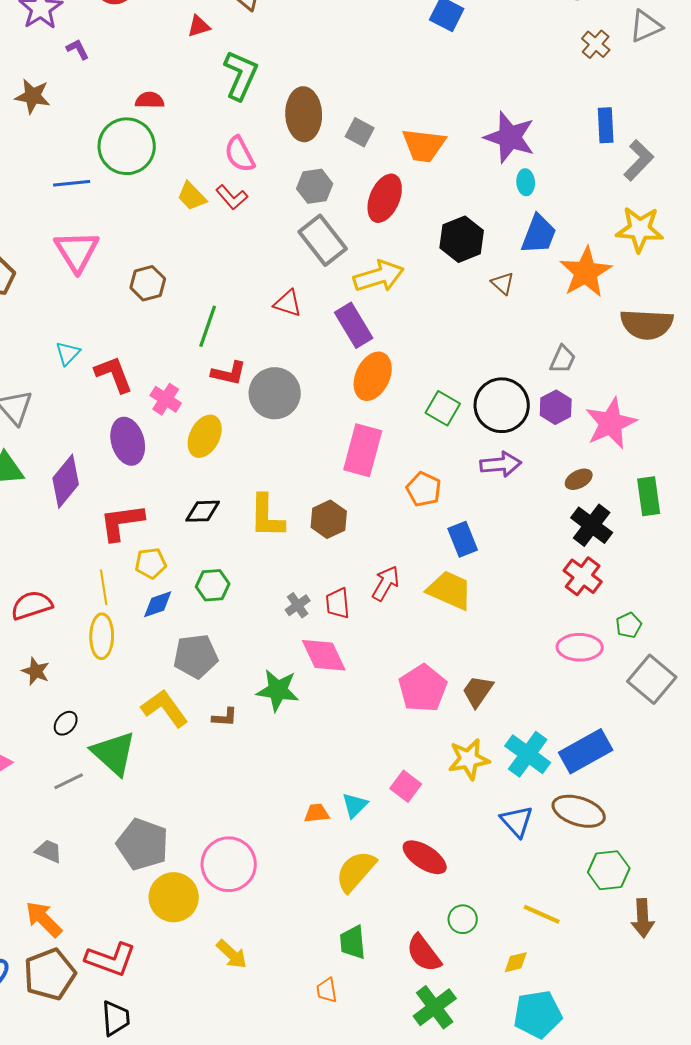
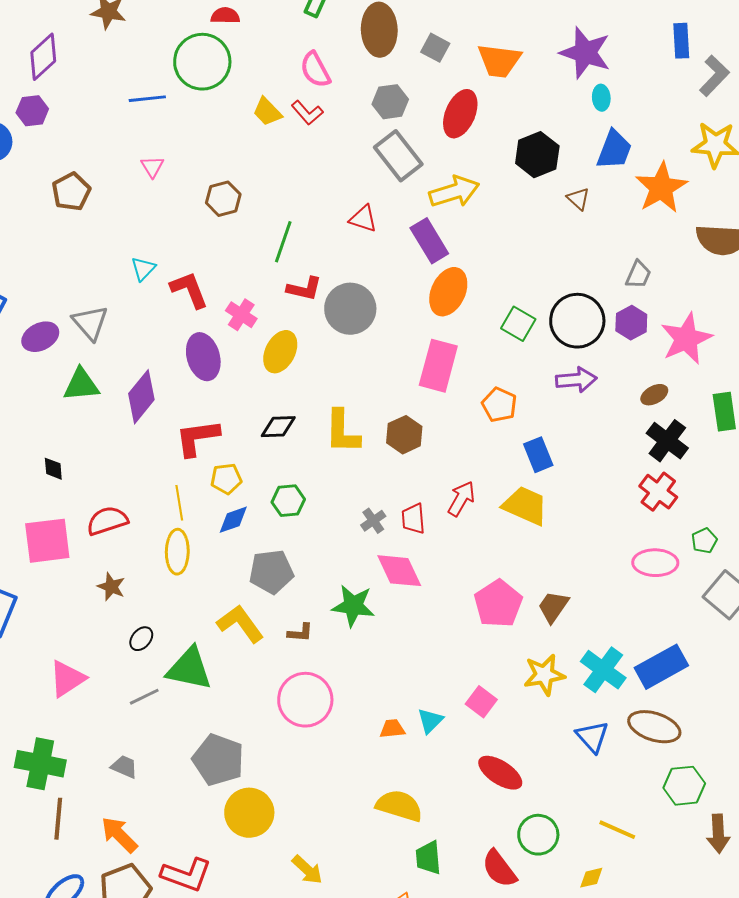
pink triangle: (77, 251) -> (152, 167), size x0.5
green triangle: (114, 753) -> (189, 669), turned -30
pink circle: (229, 864) -> (305, 700), moved
yellow semicircle: (356, 871) -> (399, 806), moved, turned 66
green circle: (463, 919) -> (538, 835), size x1.4

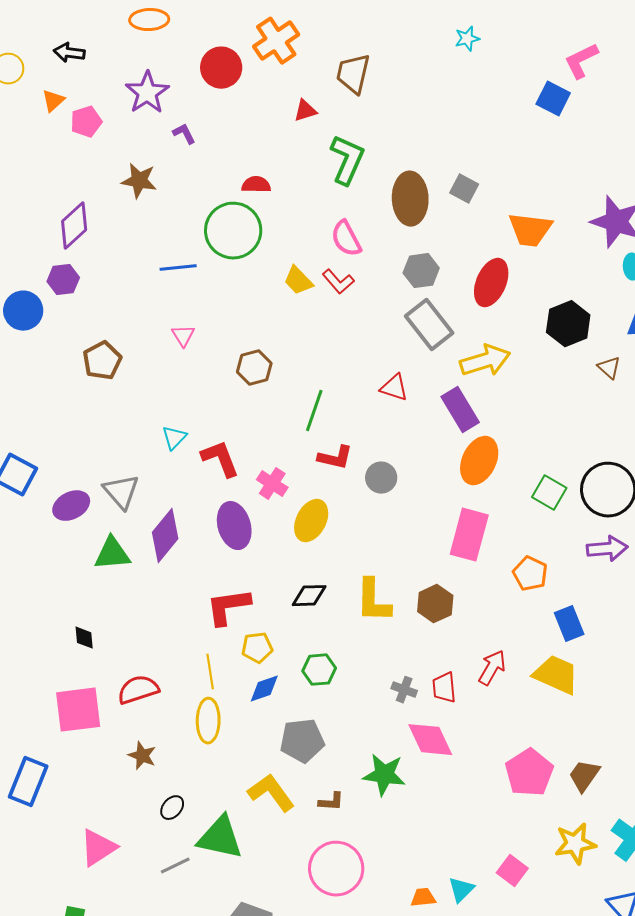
gray square: (435, 48) -> (464, 189), moved
gray circle: (350, 309) -> (381, 478), size x0.6
purple diamond: (141, 397) -> (165, 536), moved
gray cross: (373, 521) -> (404, 690), turned -35

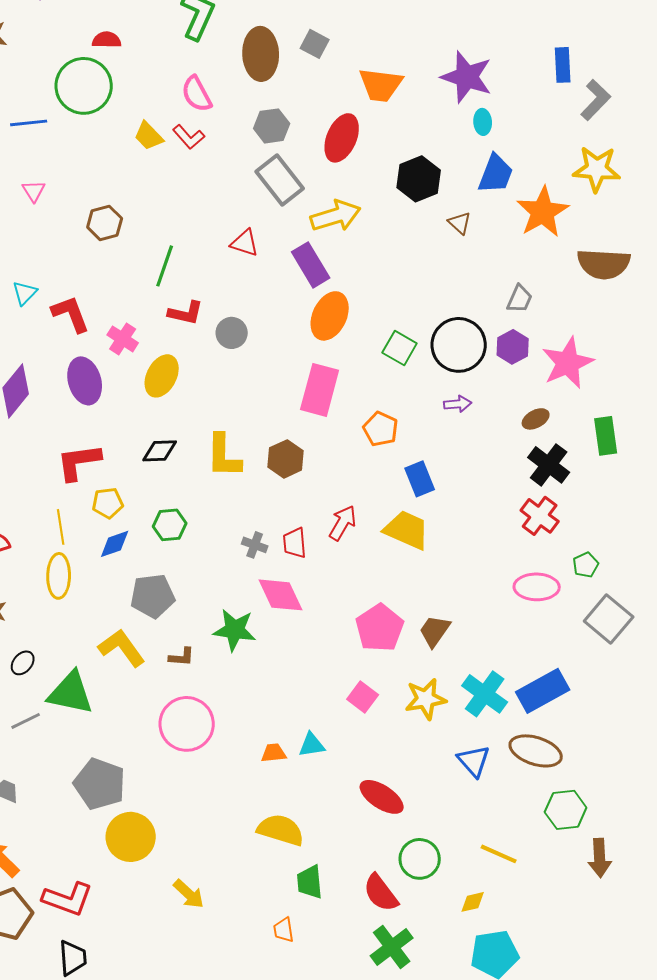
purple arrow: (607, 549) -> (458, 404), size x0.7
pink square: (512, 871) -> (363, 697), moved
cyan triangle: (461, 890) -> (312, 745), turned 36

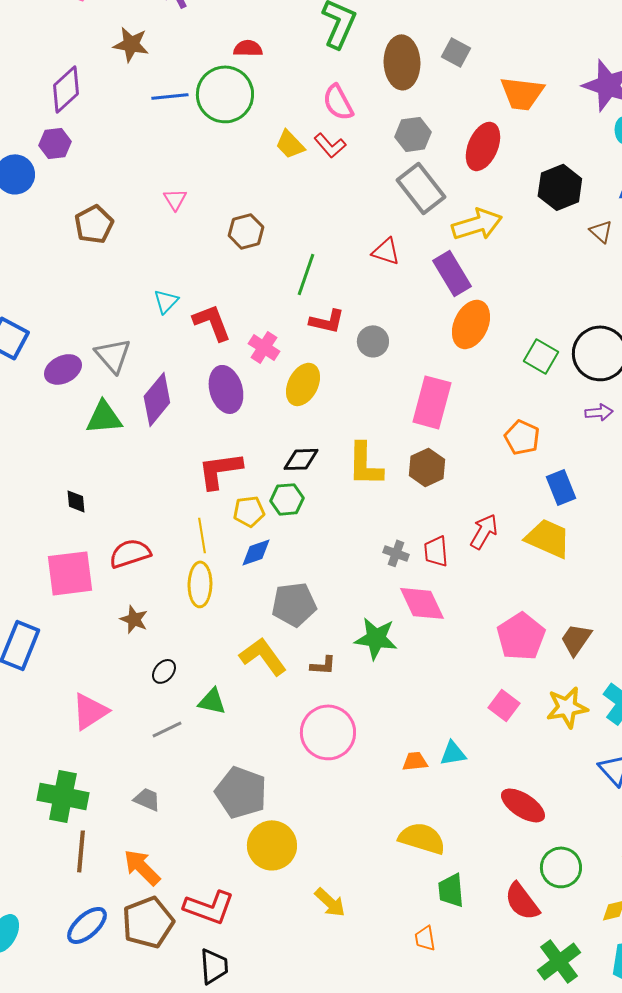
blue line: (29, 123) -> (170, 96), moved
pink rectangle: (320, 390) -> (432, 402), moved
green hexagon: (170, 525) -> (287, 499), moved
green triangle: (71, 693) -> (212, 701), size x0.6
green cross: (392, 947) -> (559, 961), moved

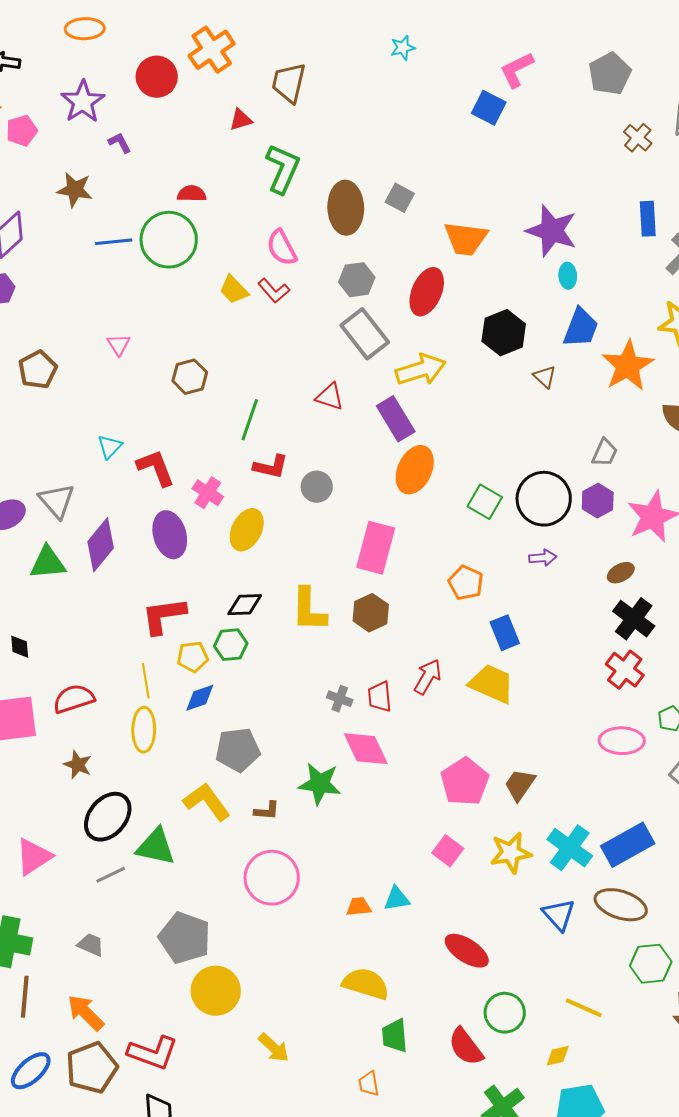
black ellipse: (164, 671) -> (108, 817), size x2.0
green triangle: (212, 701) -> (156, 847), size x1.4

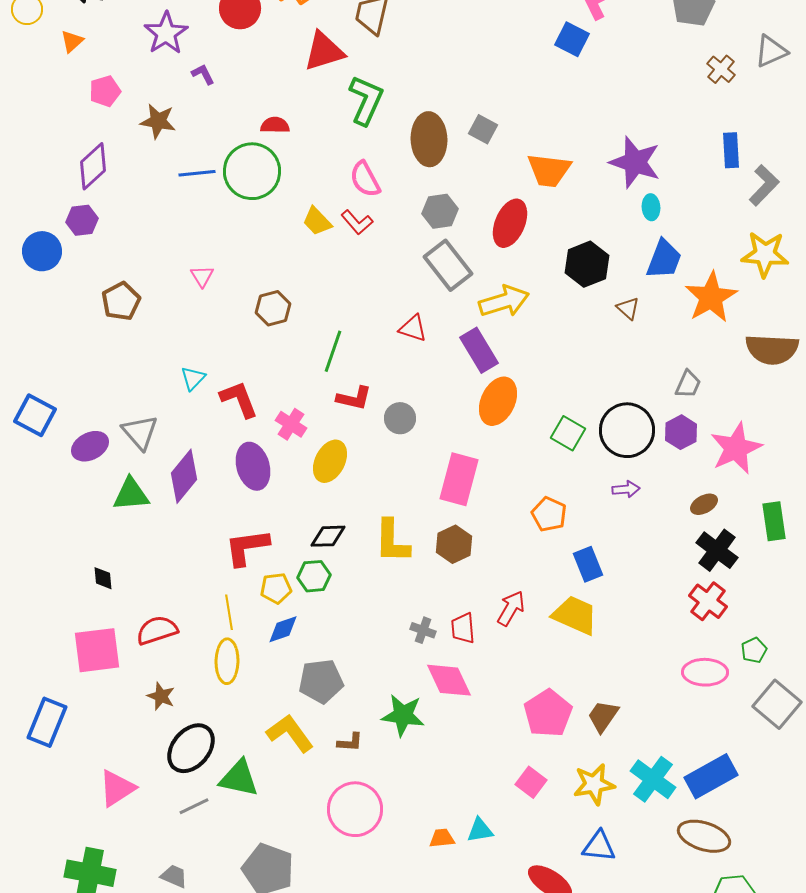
red triangle: (241, 120) -> (324, 51), size x1.8
pink pentagon: (22, 131) -> (105, 91), moved
blue triangle: (559, 915) -> (599, 846), moved, turned -42

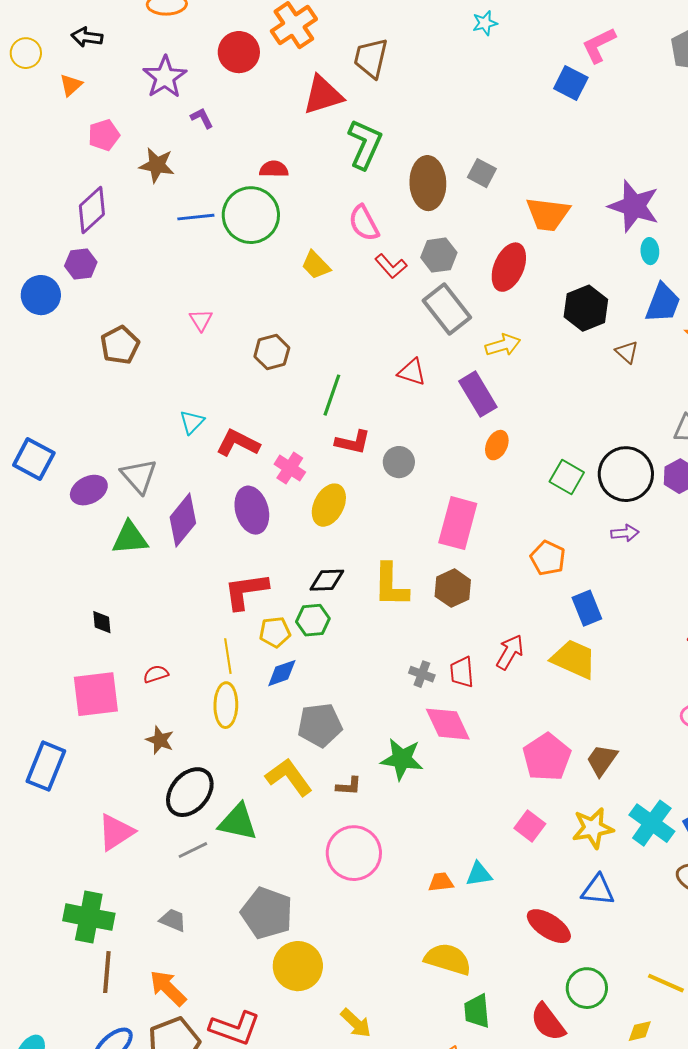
red L-shape: (357, 222) -> (391, 266), moved
yellow arrow: (504, 301) -> (503, 345), size x0.7
red L-shape: (239, 399) -> (238, 443), turned -42
orange ellipse: (498, 401) -> (497, 445), size x0.6
red semicircle: (157, 630) -> (156, 674), size x0.6

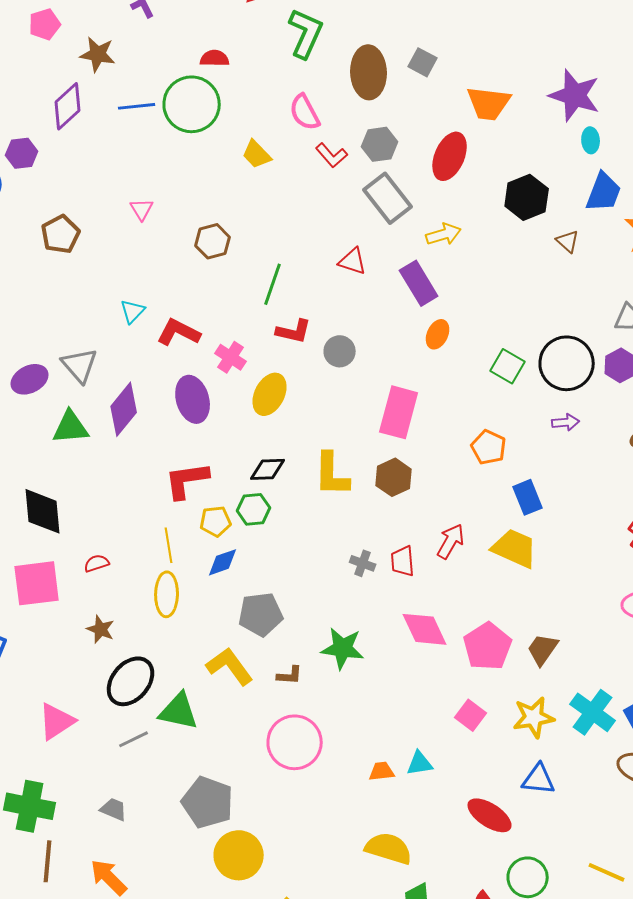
purple diamond: (92, 210) -> (68, 106), moved
black diamond: (102, 622) -> (43, 511), size x2.0
pink diamond: (448, 724) -> (425, 629), moved

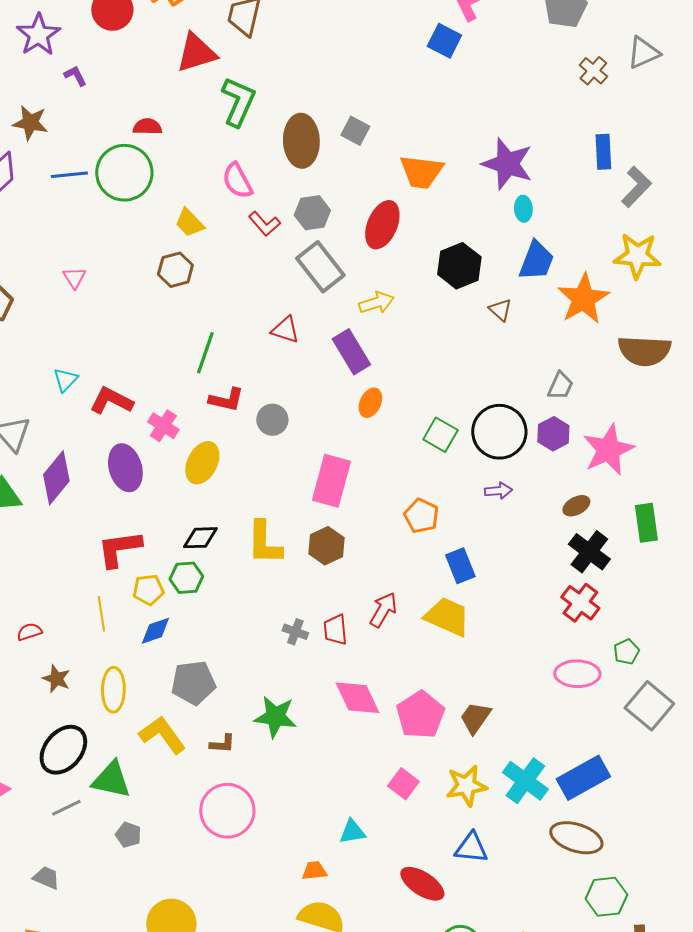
brown hexagon: (213, 241) -> (175, 270), moved
yellow ellipse: (167, 594) -> (113, 690), moved
brown star: (101, 629) -> (56, 679), moved
orange trapezoid: (382, 771) -> (314, 871), moved
gray pentagon: (208, 802) -> (128, 835), moved, size x0.5

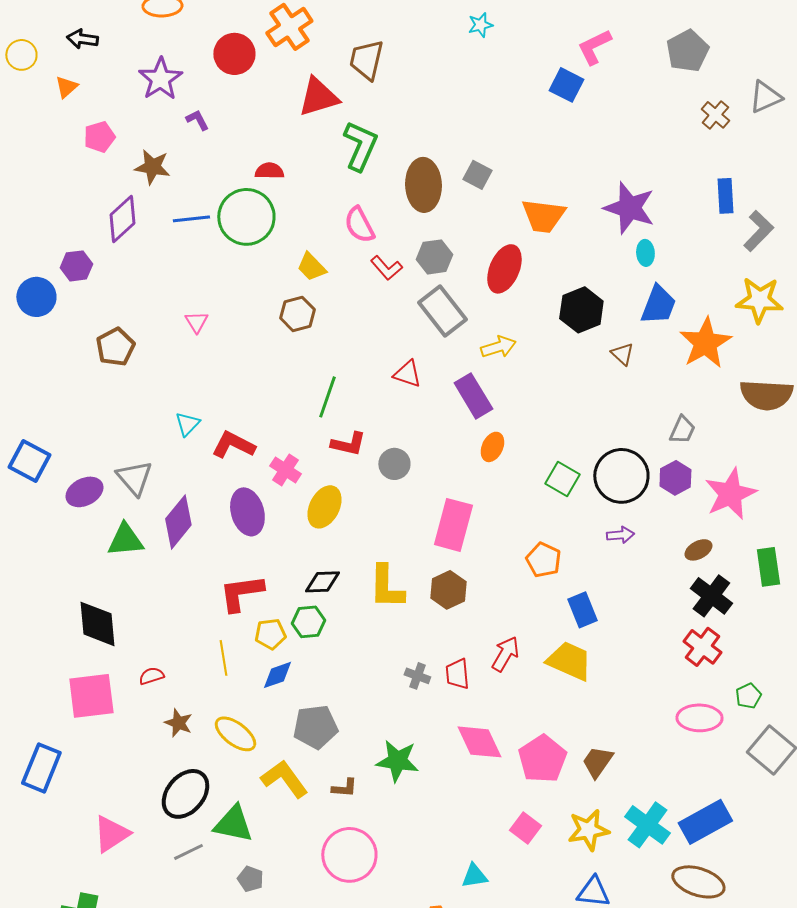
yellow ellipse: (113, 690) -> (235, 734), turned -54

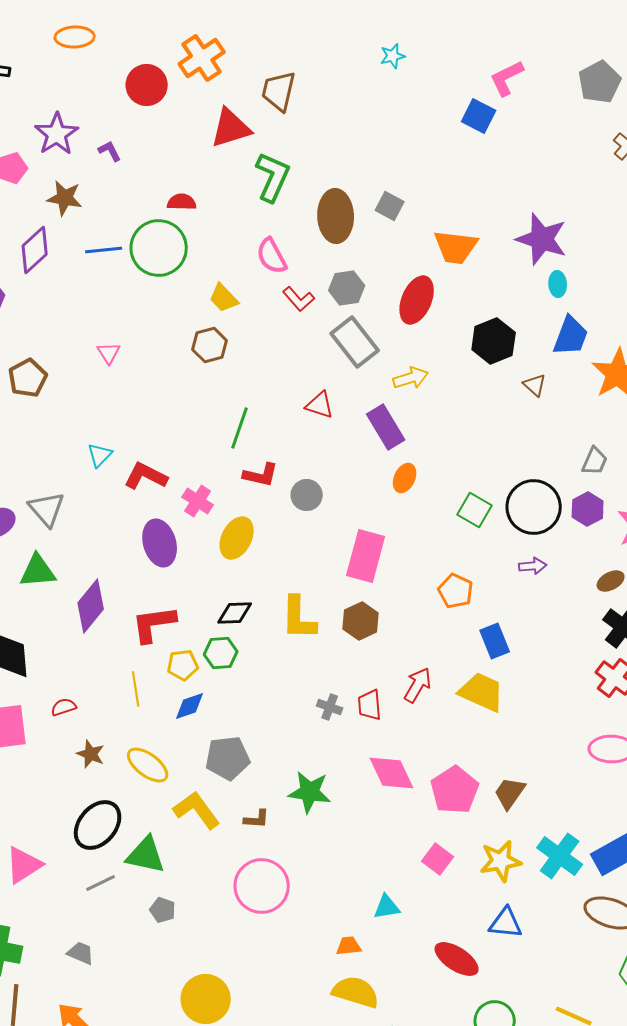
purple star: (160, 79) -> (57, 134), moved
purple diamond: (178, 522) -> (91, 606), moved

